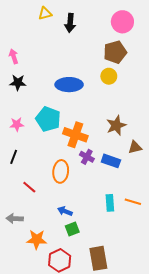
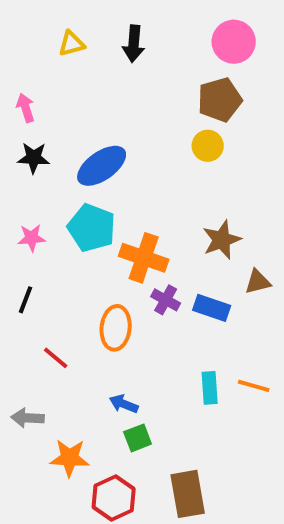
yellow triangle: (45, 13) -> (72, 44), moved
blue ellipse: (69, 85) -> (102, 166), moved, turned -35

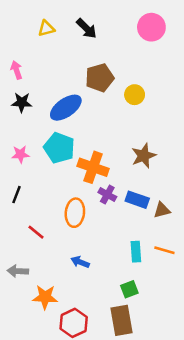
black arrow: (134, 44) -> (87, 28), turned -50
brown pentagon: (220, 100) -> (100, 78), moved
brown triangle: (258, 282) -> (162, 210), moved
green square: (138, 438) -> (129, 289), moved

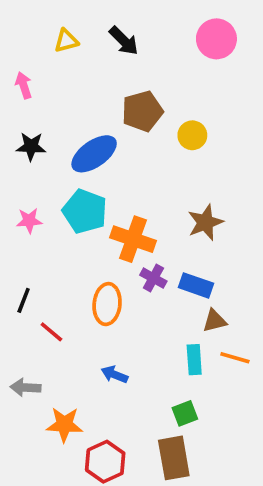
pink arrow: (17, 70) -> (24, 85), moved
black line: (17, 195) -> (24, 300), moved
brown triangle: (162, 210) -> (215, 321), moved

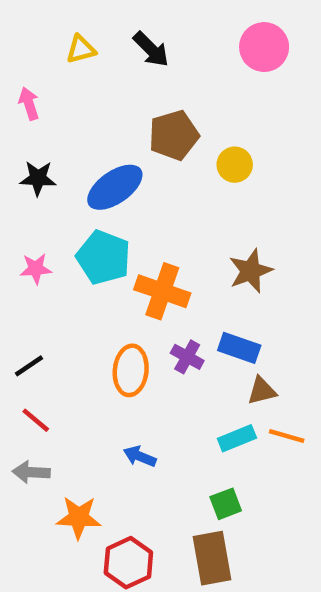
purple cross: (153, 278) -> (187, 357), moved
black line: (24, 300) -> (29, 366), turned 35
red line: (51, 332) -> (36, 420), moved
cyan rectangle: (194, 360) -> (237, 438), turned 72

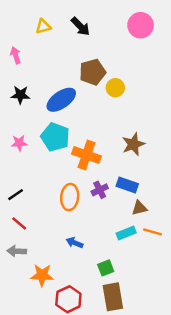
yellow circle: (235, 165) -> (115, 88), moved
purple cross: (187, 357) -> (100, 190), turned 35
green square: (226, 504) -> (106, 268), moved

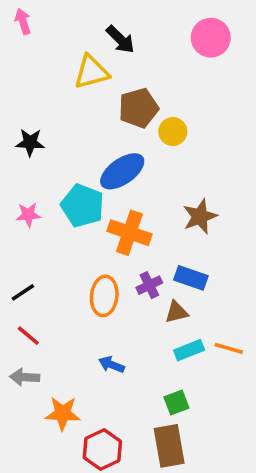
yellow triangle: (43, 26) -> (92, 72), moved, size x1.5
pink arrow: (16, 55) -> (23, 21), moved
blue ellipse: (61, 100) -> (122, 171), moved
brown triangle: (139, 208) -> (176, 312), moved
green square: (106, 268) -> (176, 403), moved

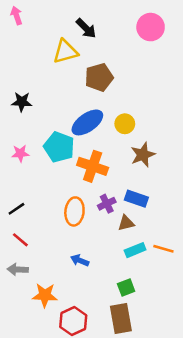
yellow circle: (173, 132) -> (125, 124), moved

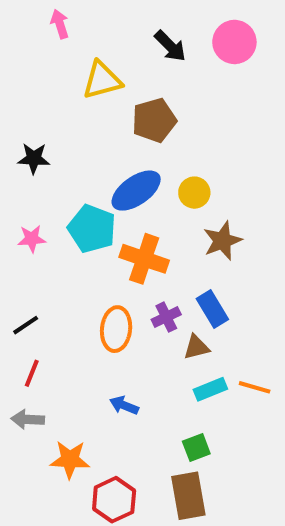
pink arrow: (16, 15) -> (60, 24), moved
black arrow: (86, 28) -> (170, 46), moved
blue rectangle: (136, 199) -> (212, 309), turned 40
red line: (20, 240) -> (32, 373), turned 72

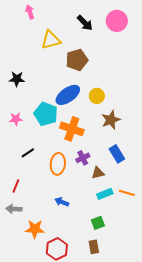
blue rectangle: (212, 309) -> (117, 154), moved
black line: (26, 325) -> (28, 153), moved
brown rectangle: (188, 496) -> (94, 247), size x0.6

